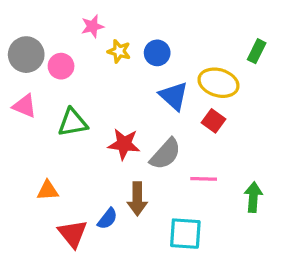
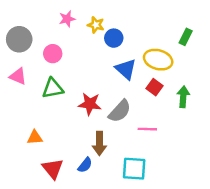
yellow star: (119, 51) -> (96, 25), moved
pink circle: (61, 66) -> (53, 54), moved
green arrow: (253, 197) -> (183, 97), moved
blue semicircle: (107, 219) -> (85, 165), moved

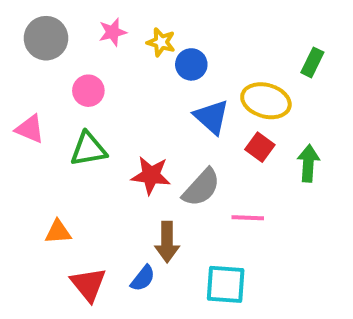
gray circle: (19, 39) -> (46, 38), moved

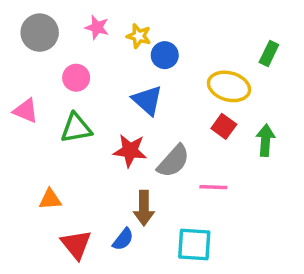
pink star: (113, 32) -> (97, 27), turned 30
blue triangle: (211, 117) -> (147, 100), moved

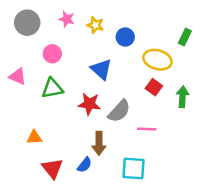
blue circle: (165, 55) -> (125, 37), moved

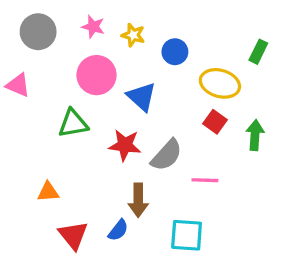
pink circle: (52, 54) -> (97, 75), moved, size x1.5
pink triangle: (18, 76) -> (18, 85), moved

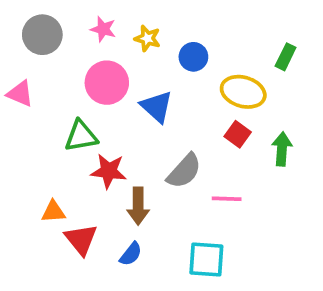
red star: (125, 145) -> (109, 171), moved
brown arrow: (138, 200) -> (138, 206), moved
red triangle: (73, 235) -> (81, 239), moved

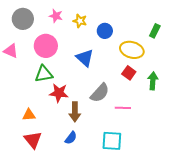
pink circle: (107, 83) -> (46, 46), moved
red triangle: (81, 239) -> (33, 140), moved

